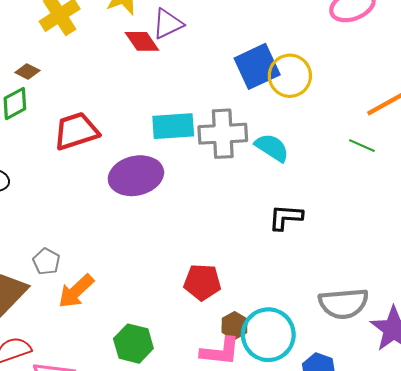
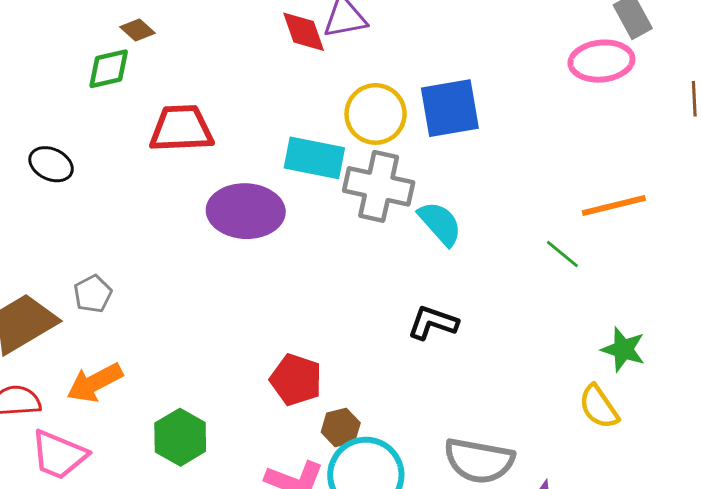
yellow circle: (290, 76) -> (376, 114), moved
orange arrow: (76, 291) -> (95, 383), moved
brown hexagon: (234, 326) -> (341, 427), moved

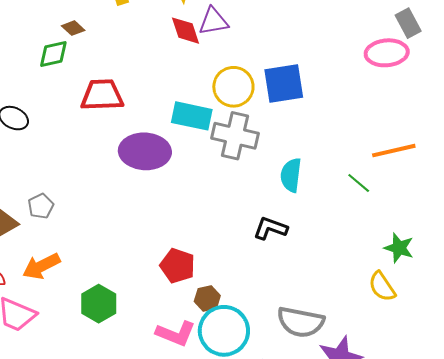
cyan semicircle: (440, 223) -> (291, 175), moved, turned -132

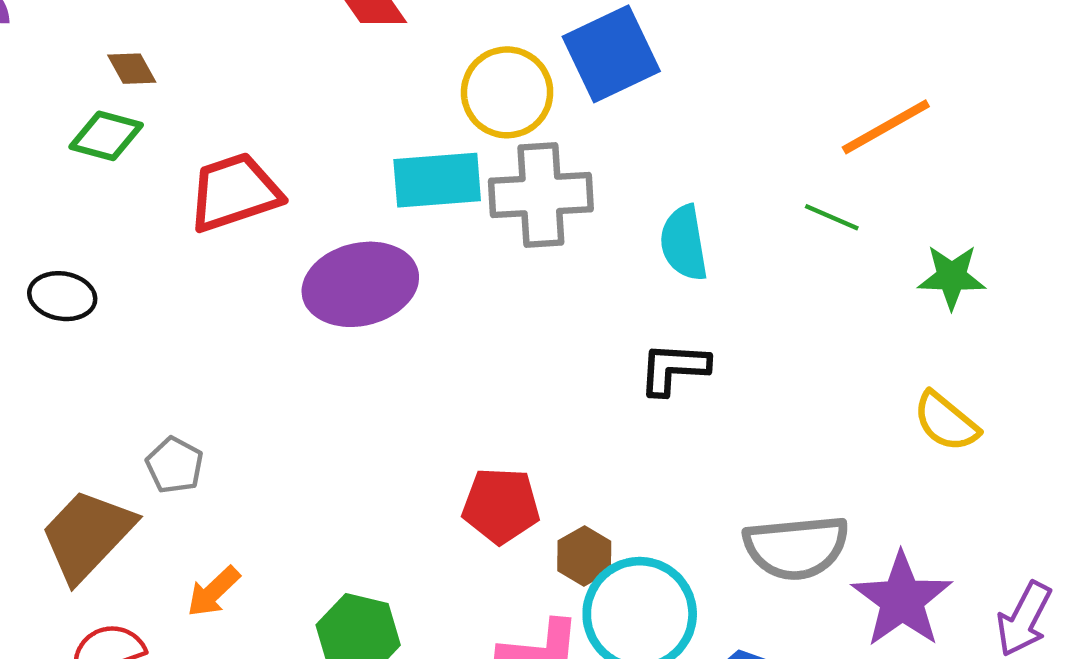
brown diamond: (73, 28) -> (132, 69), turned 35
green diamond: (53, 54) -> (106, 136), turned 44
green star: (399, 248) -> (952, 277), moved
orange arrow: (41, 266) -> (213, 592), size x0.7

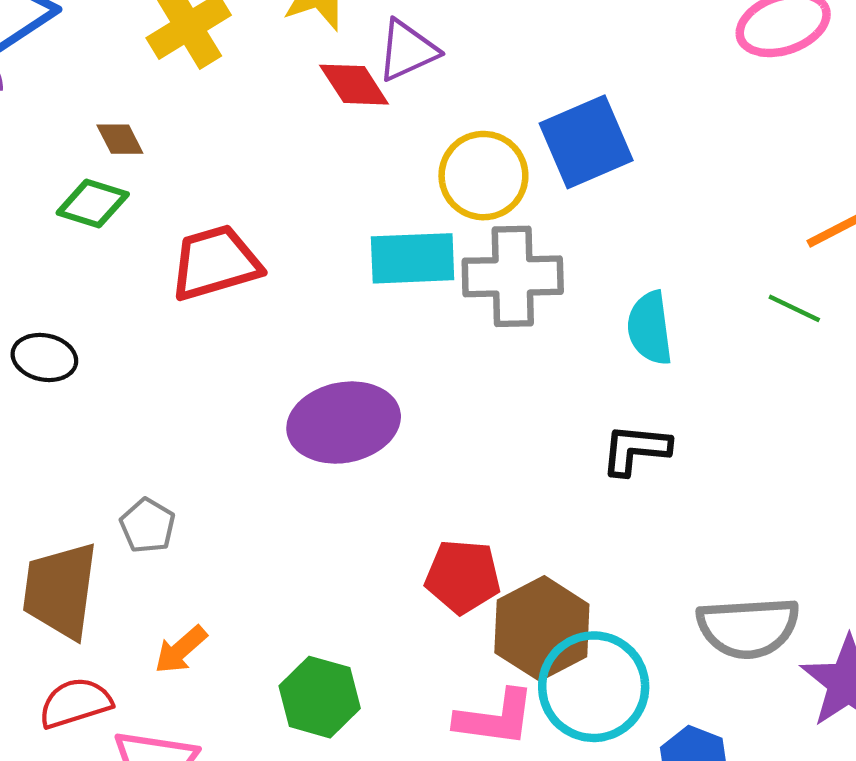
purple ellipse: (360, 284) -> (344, 423), moved
brown trapezoid: (87, 535) -> (60, 590), turned -38
brown hexagon: (584, 556) -> (542, 628), size x1.8

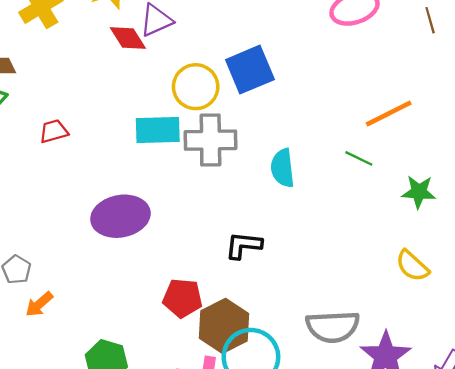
red trapezoid: (215, 263) -> (54, 131), size x0.6
black L-shape: (636, 449) -> (244, 245), moved
orange arrow: (181, 650) -> (39, 304), moved

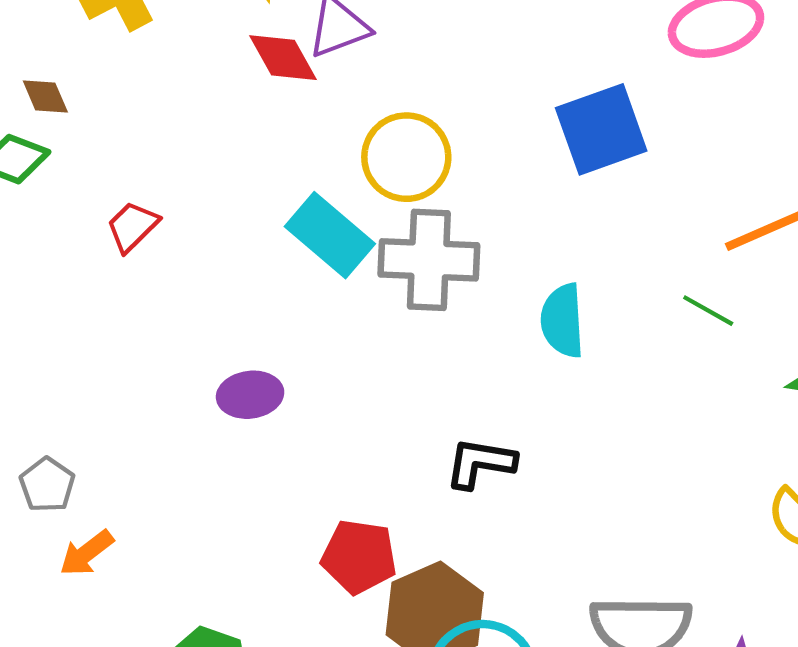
blue square: (250, 70) -> (601, 129), moved
cyan rectangle: (158, 130) -> (330, 235), turned 39
red trapezoid: (54, 131) -> (132, 227), turned -32
purple ellipse: (120, 216) -> (250, 395), size x0.6

